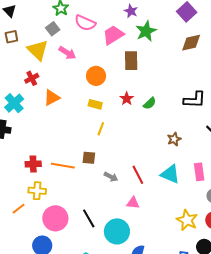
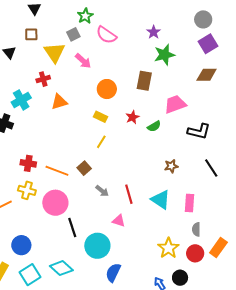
pink trapezoid: (113, 35) -> (175, 104), moved
brown square: (89, 158) -> (84, 168), turned 32
pink circle: (55, 218) -> (55, 203), moved

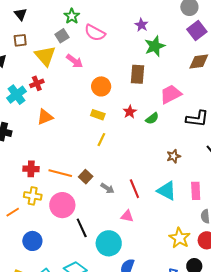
cyan cross: (21, 100) -> (16, 95), moved
orange triangle: (59, 102) -> (45, 117), moved
brown square: (84, 168) -> (86, 177), moved
blue circle: (21, 245) -> (32, 241), moved

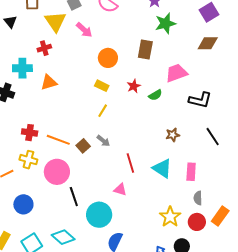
cyan cross: (16, 95) -> (22, 68), moved, turned 30
gray arrow: (107, 188) -> (103, 141), moved

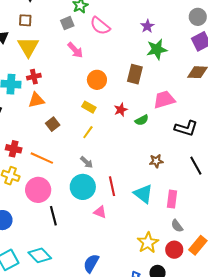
yellow triangle: (55, 22) -> (28, 47), moved
red cross: (44, 48) -> (34, 77), moved
brown square: (83, 146) -> (53, 124), moved
gray semicircle: (198, 198) -> (177, 226), turned -40
cyan circle: (99, 215) -> (83, 187), moved

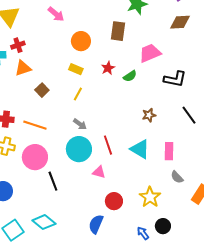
red circle: (174, 250) -> (114, 201), moved

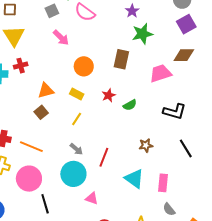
pink trapezoid: (150, 53) -> (160, 73), moved
orange triangle: (23, 68) -> (46, 91), moved
red line: (108, 145) -> (104, 157), moved, turned 36

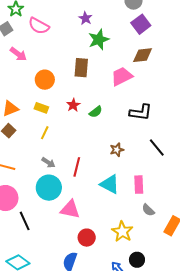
pink triangle: (92, 198) -> (70, 209), size x1.5

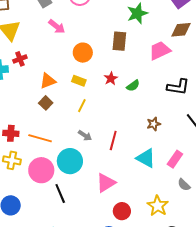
pink rectangle: (139, 185) -> (175, 159), turned 36
cyan circle: (49, 188) -> (70, 161), moved
pink triangle: (70, 209) -> (106, 183), turned -45

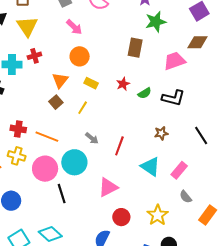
orange circle: (83, 53) -> (80, 56), moved
orange triangle: (48, 81) -> (60, 80), turned -36
black L-shape: (178, 87) -> (173, 98), moved
yellow line: (82, 106) -> (83, 108), moved

